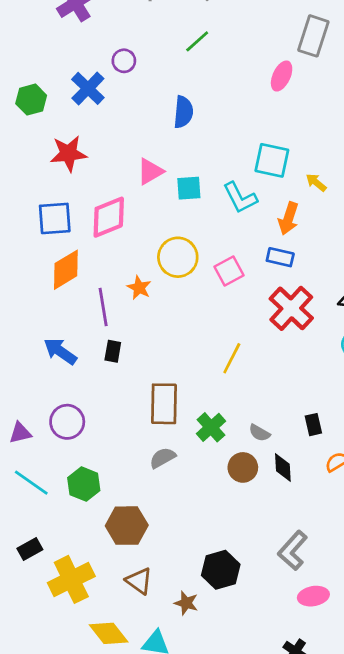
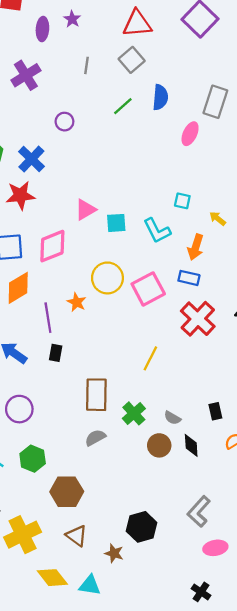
blue cross: (88, 88) -> (31, 159), moved
blue semicircle: (183, 112) -> (160, 97), moved
cyan square: (272, 160) -> (182, 201), size x0.6
pink square: (229, 271) -> (148, 289), size x1.4

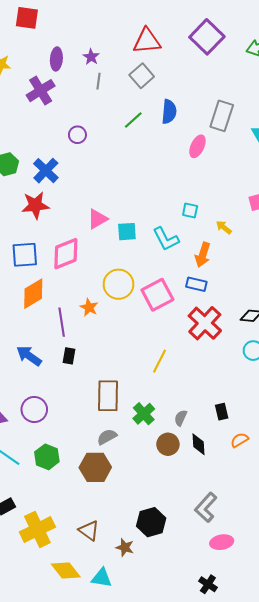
purple star: (72, 19) -> (91, 57), moved
purple ellipse: (42, 29) -> (56, 59), moved
gray semicircle: (172, 418) -> (181, 418), turned 84
brown hexagon: (67, 492) -> (95, 467), moved

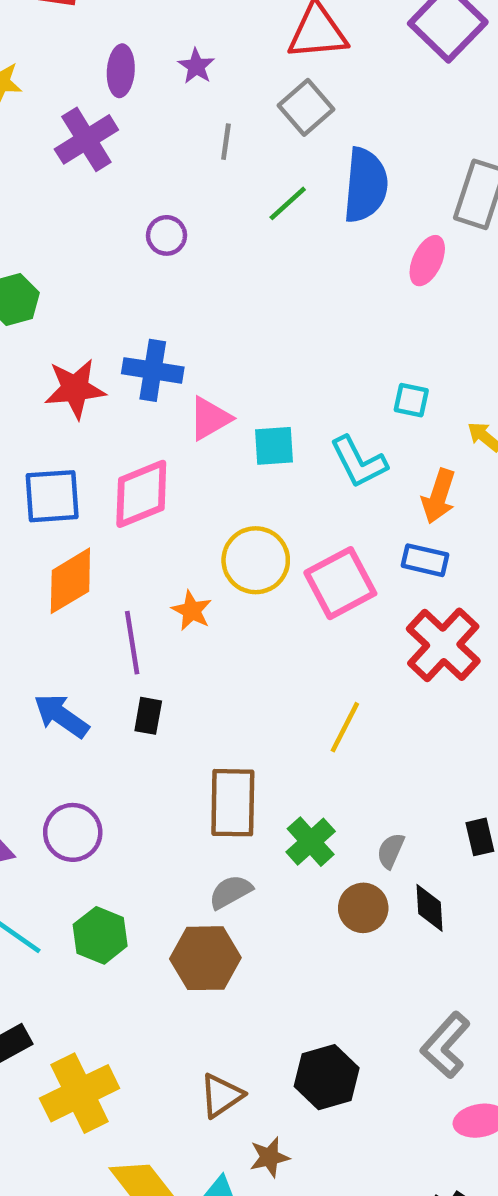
gray line: (98, 81) -> (226, 142), moved
blue semicircle: (169, 112) -> (365, 185), size x1.4
blue cross: (46, 171) -> (153, 370), moved, turned -35
brown triangle: (89, 531) -> (221, 1095), moved, turned 50
brown star: (125, 547) -> (269, 1157), moved, turned -30

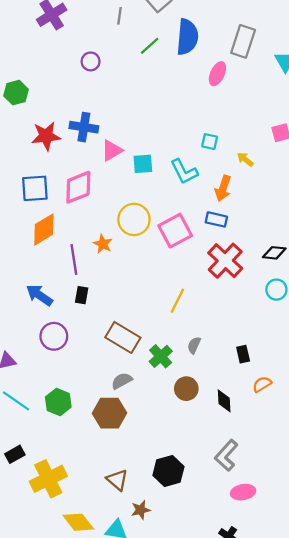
brown rectangle: (233, 803) -> (123, 337), turned -60
purple circle: (73, 832) -> (54, 336), moved
gray semicircle: (391, 851) -> (194, 345), moved
black diamond: (430, 908) -> (224, 401), moved
brown triangle: (221, 1095) -> (117, 480), turned -45

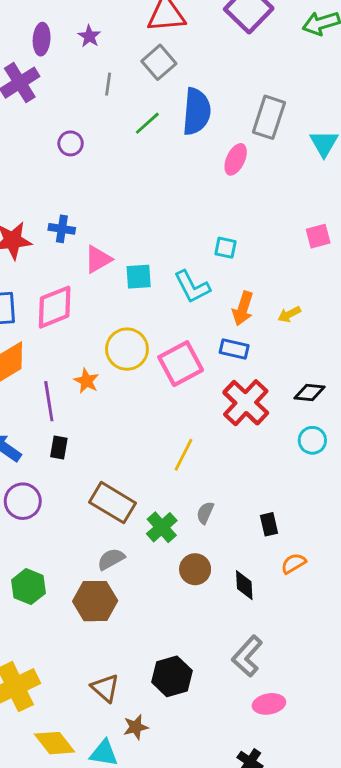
blue cross: (84, 127) -> (62, 229), size x0.7
yellow arrow: (245, 159) -> (289, 314), moved, turned -66

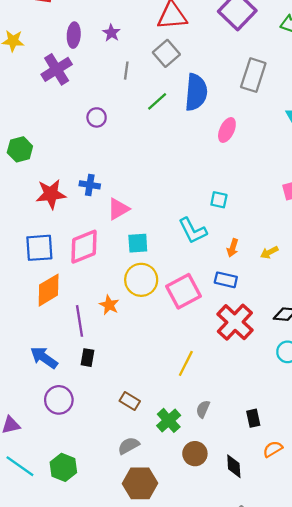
gray rectangle: (269, 117) -> (253, 75), moved
cyan square: (139, 277) -> (138, 243), moved
orange arrow: (243, 309) -> (233, 248), size x0.7
brown rectangle: (113, 503) -> (130, 401), size x0.6
brown hexagon: (95, 601) -> (140, 483), moved

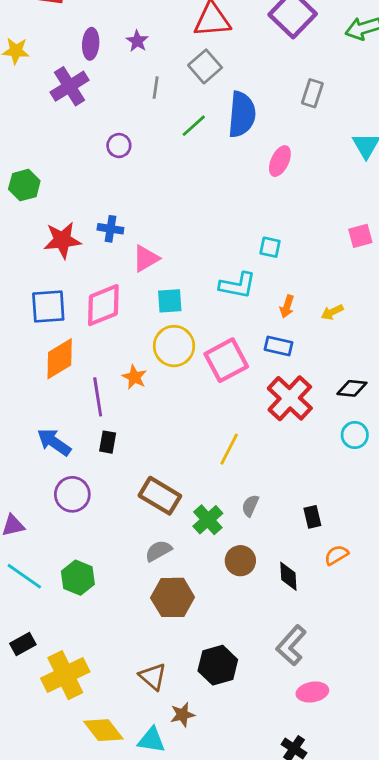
gray rectangle: (253, 75) -> (312, 93), size x0.7
cyan L-shape: (193, 231) -> (238, 285), turned -52
brown rectangle: (130, 401) -> (160, 496), size x1.6

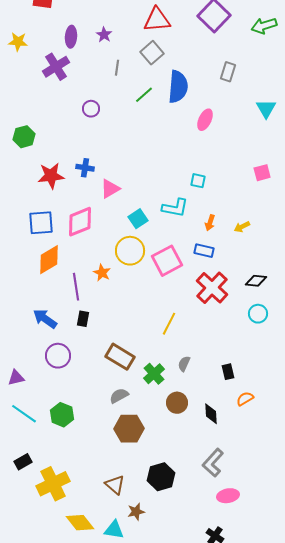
cyan square: (170, 301) -> (138, 219), moved, turned -30

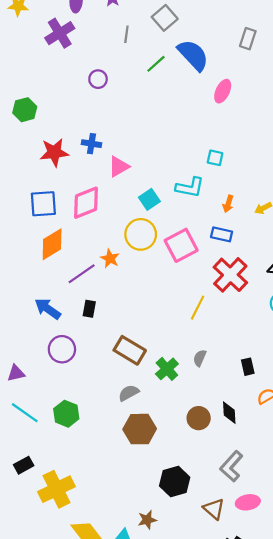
blue semicircle: (178, 87) -> (193, 55), turned -48
purple line: (76, 287) -> (82, 274), turned 64
yellow line: (169, 324) -> (198, 308), moved
brown circle: (177, 403) -> (199, 418), moved
brown triangle: (115, 485) -> (214, 509), moved

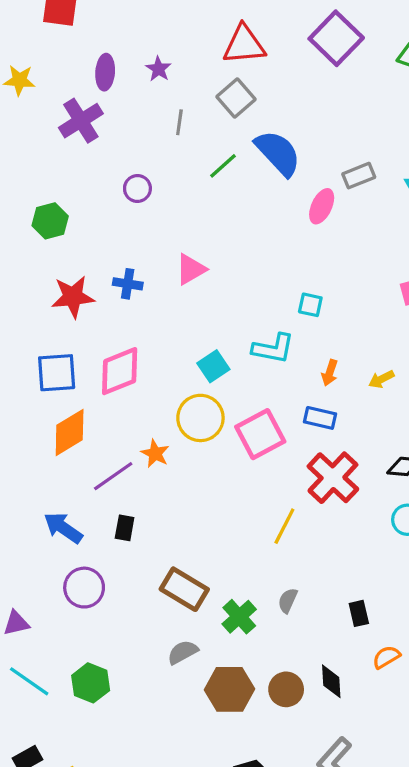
gray rectangle: (248, 39) -> (359, 176), moved, turned 50
green hexagon: (25, 110) -> (50, 221), moved
pink triangle: (119, 167) -> (191, 269), moved
brown hexagon: (140, 429) -> (230, 689), moved

